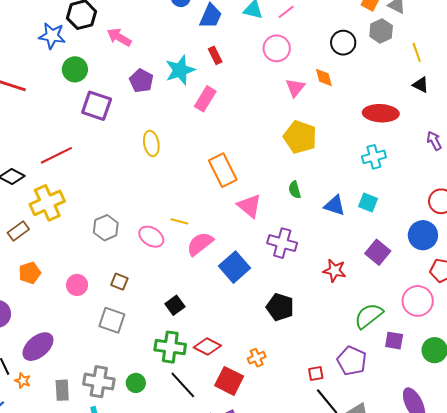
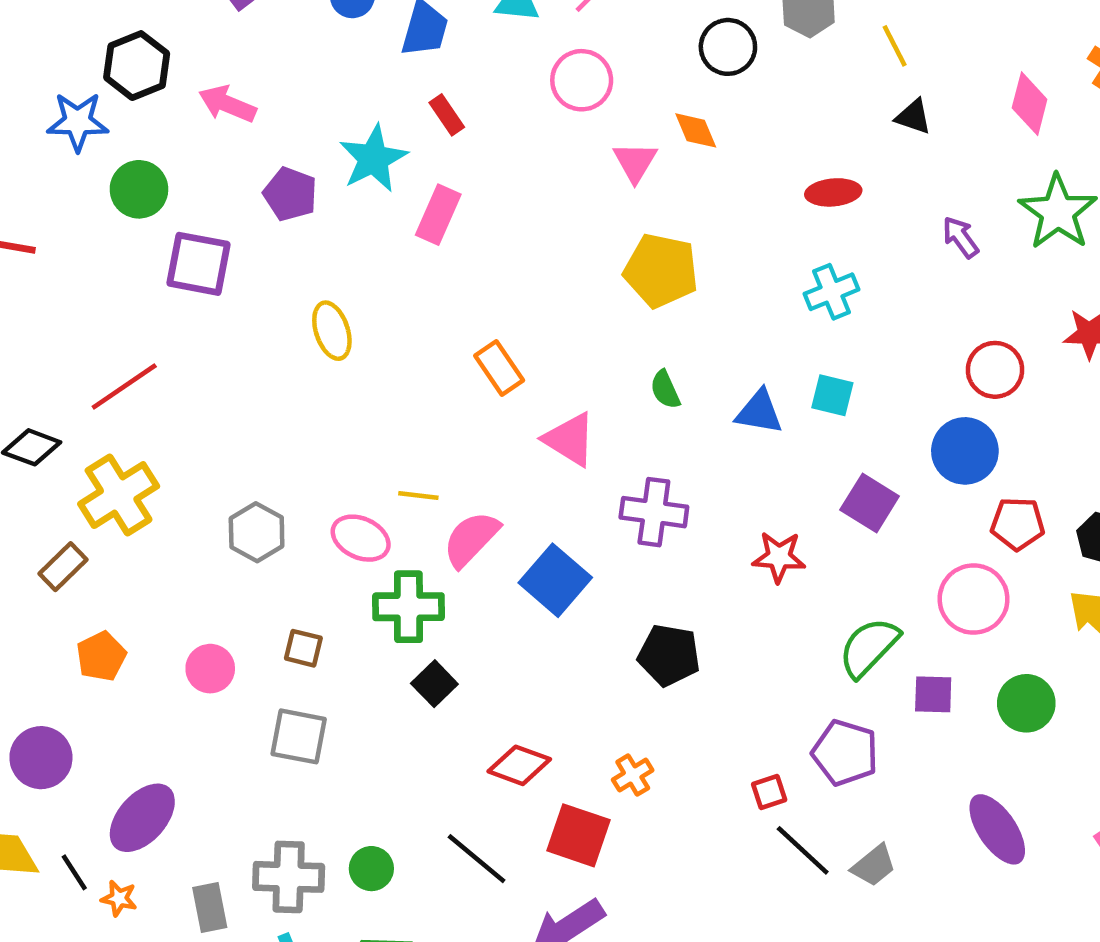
red ellipse: (381, 113) -> (833, 192), size x0.7
orange rectangle: (223, 170) -> (499, 368), size x0.7
green cross: (170, 347) -> (408, 607), moved

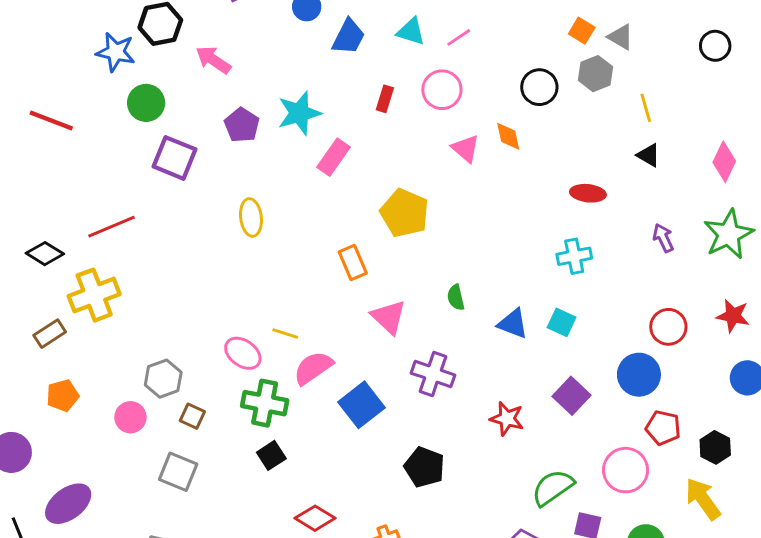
red rectangle: (447, 115) -> (385, 99), moved, turned 40
pink triangle: (635, 162) -> (466, 149), turned -32
yellow pentagon: (661, 270) -> (405, 213), moved
gray hexagon: (257, 532) -> (163, 379), moved

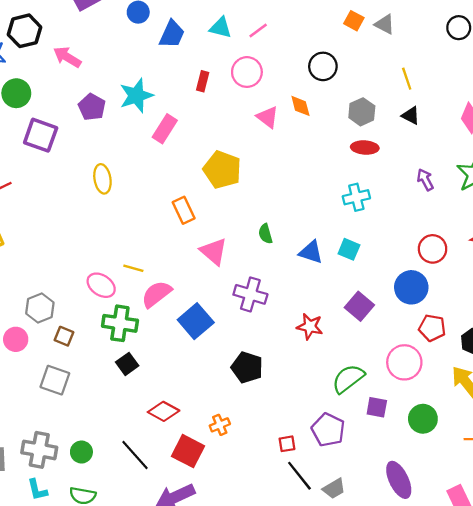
gray hexagon: (595, 74) -> (362, 112), moved

